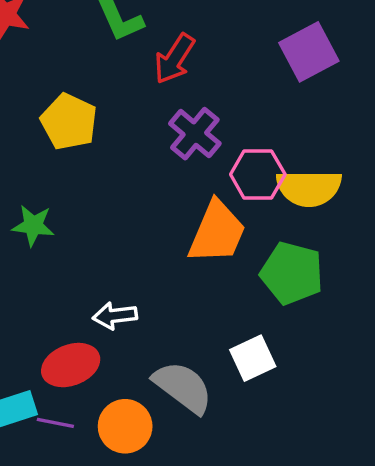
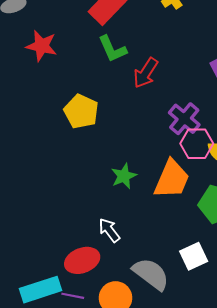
purple cross: (195, 134) -> (184, 119), moved
green star: (33, 225) -> (124, 176), moved, turned -30
white arrow: (115, 316) -> (109, 230), turned 60

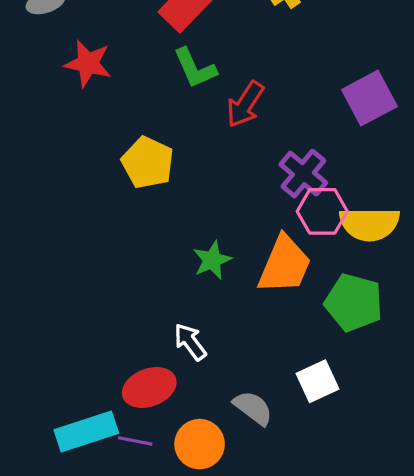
gray semicircle: (151, 274) -> (253, 408), size x0.7

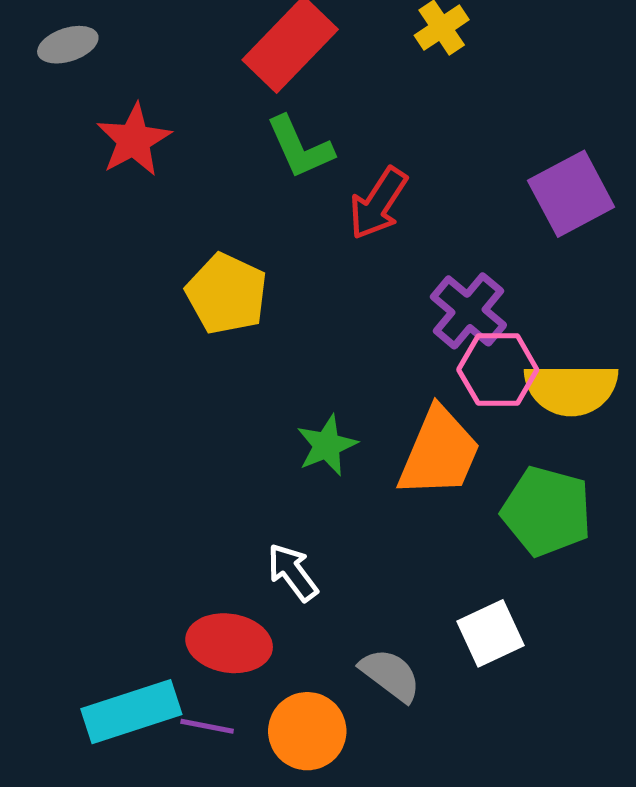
red star: (88, 63) -> (134, 140), turned 30
red ellipse: (149, 387) -> (229, 643), turned 30

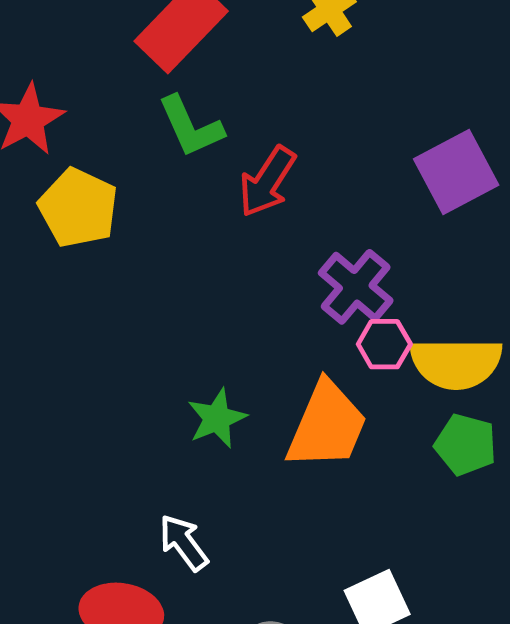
yellow pentagon: (227, 294) -> (78, 208), moved
pink hexagon: (498, 370) -> (384, 344), size x0.7
green pentagon: (547, 511) -> (466, 445), moved, size x0.7

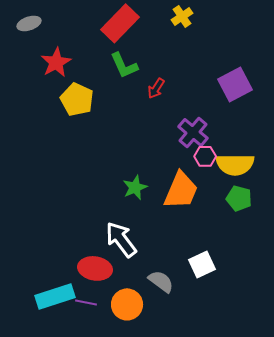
red arrow: (267, 182) -> (156, 88), size x0.7
white arrow: (183, 543) -> (121, 239), size x1.5

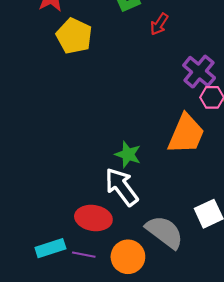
green star: (135, 187) -> (128, 154), moved, turned -30
gray semicircle: (161, 281) -> (165, 232), size x1.4
cyan rectangle: (55, 296) -> (50, 248), size x0.7

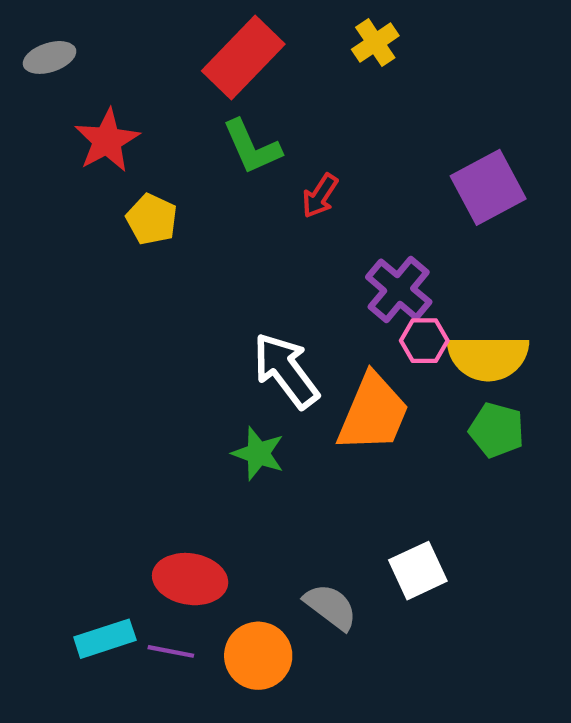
yellow pentagon: (74, 36) -> (152, 219), size x0.7
white arrow: (121, 187) -> (286, 370), moved
gray semicircle: (165, 232) -> (331, 607), size x0.7

